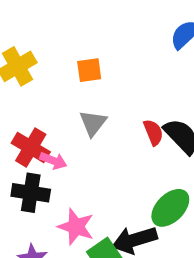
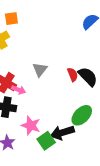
orange square: (89, 70) -> (11, 19), moved

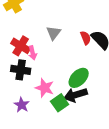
pink arrow: (19, 90) -> (33, 53), turned 56
green ellipse: (82, 115) -> (79, 78), moved

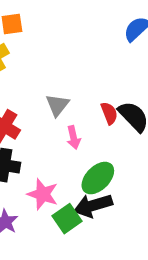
pink arrow: (33, 53) -> (74, 137), moved

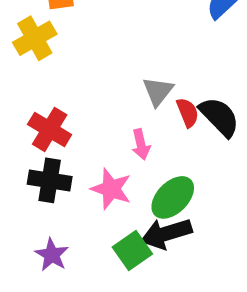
gray triangle: (57, 105) -> (158, 91), moved
pink star: (43, 194) -> (111, 189), moved

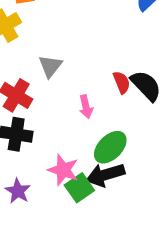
gray triangle: (158, 91) -> (50, 66), moved
pink star: (111, 189) -> (63, 170), moved

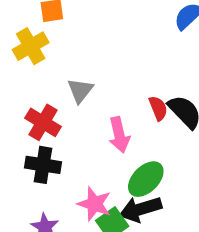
pink arrow: (86, 107) -> (119, 135), size x1.4

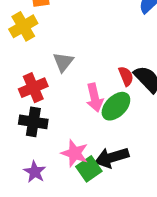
red cross: (43, 122) -> (33, 88), turned 36
green ellipse: (146, 179) -> (116, 106), moved

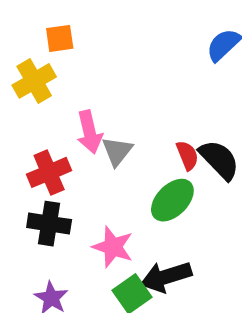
gray triangle: (63, 62) -> (117, 151), moved
pink arrow: (95, 98) -> (89, 132), moved
pink star: (75, 153) -> (113, 247), moved

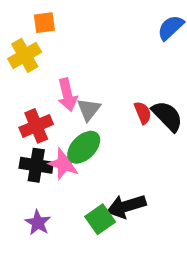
green ellipse: (172, 200) -> (84, 147), moved
pink star: (113, 247) -> (64, 164), moved

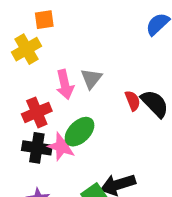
gray triangle: (89, 110) -> (91, 79), moved

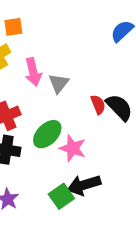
pink arrow: (65, 84) -> (33, 72), moved
pink star: (62, 146) -> (73, 148), moved

